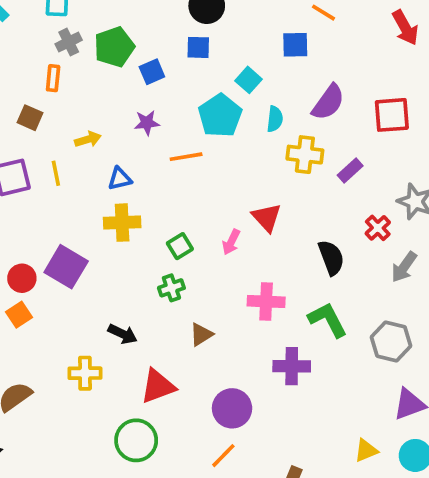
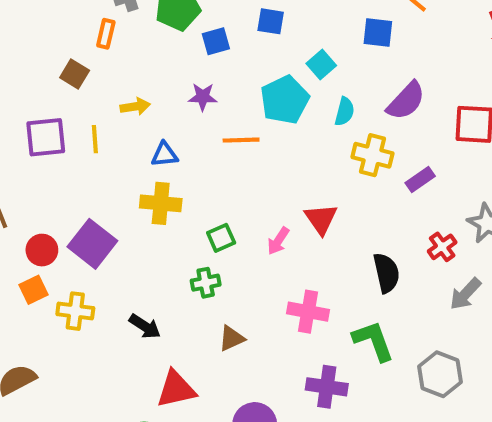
yellow cross: (85, 373) -> (75, 311), moved

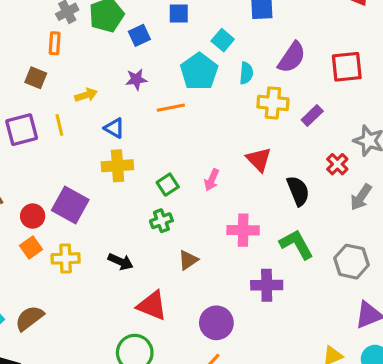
blue triangle: (165, 154) -> (114, 128), turned 45
red triangle: (321, 219) -> (259, 159), moved
red triangle: (176, 389) -> (152, 306), turned 44

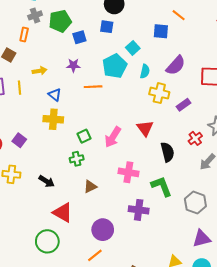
pink arrow: (212, 180) -> (113, 137), size x1.5
purple square: (70, 205) -> (19, 140), size x0.6

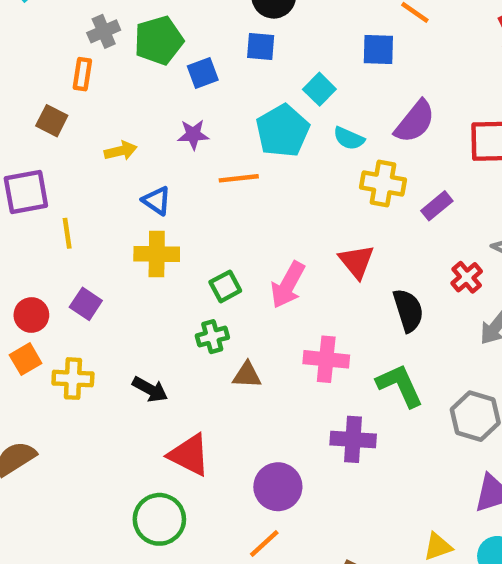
cyan semicircle: (145, 71) -> (349, 138), turned 104
yellow line: (20, 88) -> (67, 233), moved
brown triangle: (90, 187) -> (247, 375), moved, turned 32

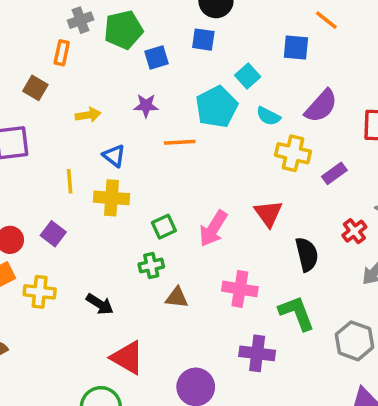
yellow line: (67, 233) -> (70, 181), moved

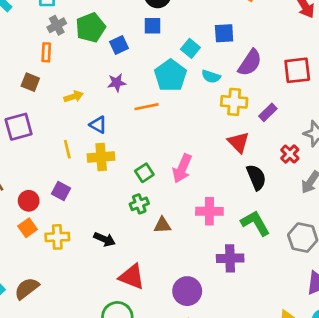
blue square: (296, 48) -> (224, 33), moved
red triangle: (268, 213) -> (238, 142), moved

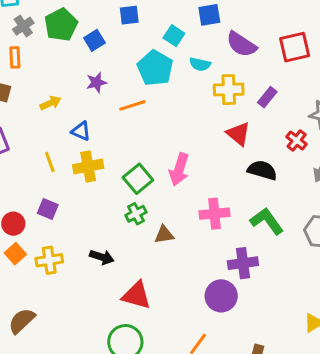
purple semicircle: (250, 63) -> (241, 44), turned 96
green square: (144, 173) -> (138, 179), size x1.4
black semicircle: (256, 177) -> (262, 170), turned -45
purple circle: (187, 291) -> (221, 296), moved

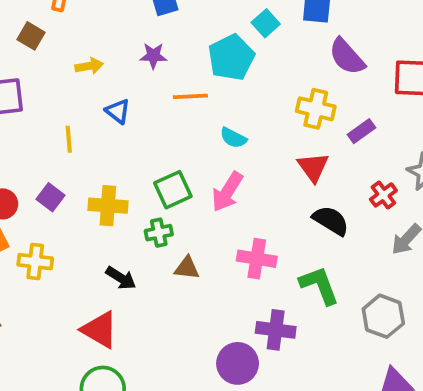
cyan semicircle: (200, 64) -> (233, 138), moved
yellow cross: (88, 167) -> (108, 206), moved
black arrow: (102, 257) -> (121, 278), moved
red triangle: (136, 295) -> (100, 330), moved

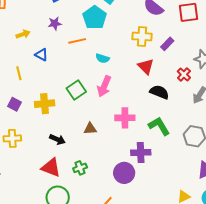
green cross: (159, 233) -> (80, 168), moved

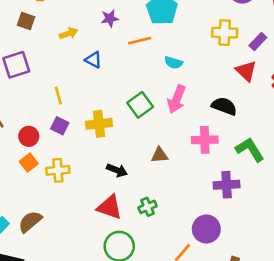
red triangle: (146, 66) -> (246, 71), moved
yellow line: (19, 73) -> (58, 96), moved
black semicircle: (159, 92) -> (224, 106), moved
purple circle: (124, 173) -> (206, 229), moved

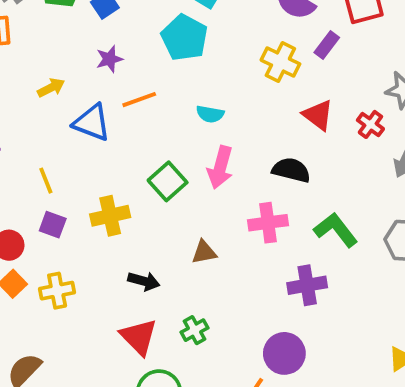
yellow cross: (225, 33) -> (280, 62), turned 30
orange line: (140, 41) -> (139, 100), moved
purple rectangle: (258, 42) -> (327, 45), moved
blue triangle: (93, 60) -> (92, 123), size x1.5
red triangle: (110, 207) -> (139, 337), turned 32

